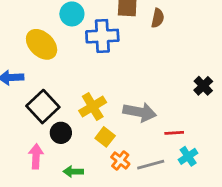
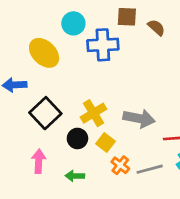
brown semicircle: (158, 18) -> (156, 27), turned -60
black circle: (61, 133) -> (77, 138), moved

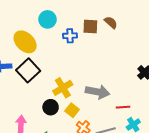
brown square: (127, 17) -> (90, 27), moved
blue cross: (103, 45) -> (70, 36), size x0.6
black square: (45, 113) -> (28, 70), moved

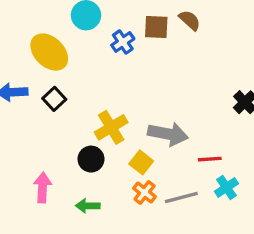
blue cross: (70, 36) -> (123, 42), turned -32
black square: (28, 70) -> (54, 99), size x0.6
yellow square: (72, 110) -> (141, 162), moved

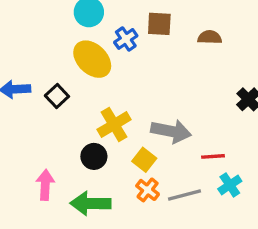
brown semicircle: (190, 20) -> (210, 37), moved, turned -40
yellow ellipse: (49, 52) -> (92, 59), moved
green arrow: (88, 206) -> (91, 203), size x1.6

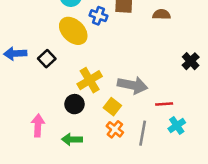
blue cross: (126, 39) -> (98, 16), turned -36
gray line: (185, 195) -> (143, 133), turned -65
green arrow: (91, 203) -> (72, 139), size x0.7

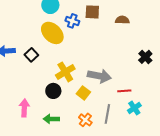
orange cross: (115, 129) -> (85, 120), moved

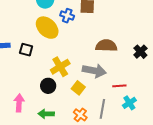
brown semicircle: (122, 20) -> (106, 46), moved, size x1.5
black square: (31, 55) -> (26, 50), turned -32

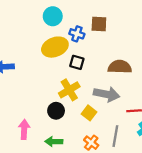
yellow ellipse: (47, 28) -> (55, 47), turned -65
black square: (26, 50) -> (77, 62), moved

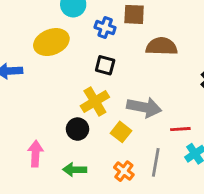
yellow ellipse: (55, 47) -> (51, 42), moved
brown semicircle: (120, 67) -> (162, 46), moved

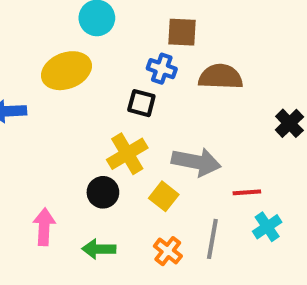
blue cross: (105, 28) -> (162, 69), moved

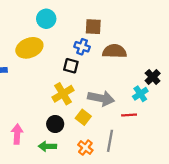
black circle: (103, 192) -> (55, 124), moved
cyan cross: (267, 227) -> (140, 94), moved

